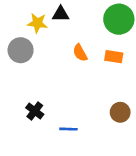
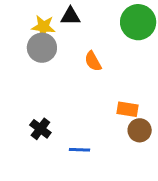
gray circle: (21, 50) -> (42, 48), moved
orange rectangle: (114, 57) -> (128, 109), moved

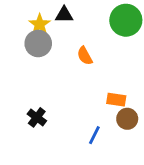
yellow star: (43, 27) -> (40, 24), turned 30
blue line: (79, 150) -> (94, 135), moved, turned -66

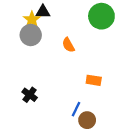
black triangle: (64, 15) -> (43, 12), moved
brown circle: (127, 119) -> (87, 120), moved

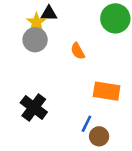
orange rectangle: (94, 80) -> (107, 91), size x1.5
black cross: (30, 95) -> (34, 107), size x1.5

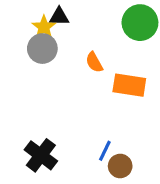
orange rectangle: (107, 91) -> (129, 85), moved
black cross: (34, 107) -> (41, 155), moved

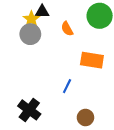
orange semicircle: (94, 62) -> (67, 29), moved
blue line: (105, 151) -> (67, 86), moved

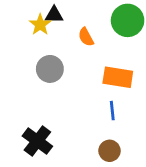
gray circle: (30, 34) -> (50, 69), moved
blue line: (67, 86) -> (112, 111), moved, turned -32

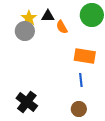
black triangle: (54, 15) -> (48, 16), moved
gray circle: (50, 69) -> (25, 31), moved

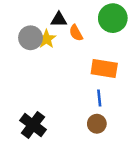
yellow star: (29, 18) -> (46, 39), moved
brown circle: (79, 109) -> (97, 124), moved

